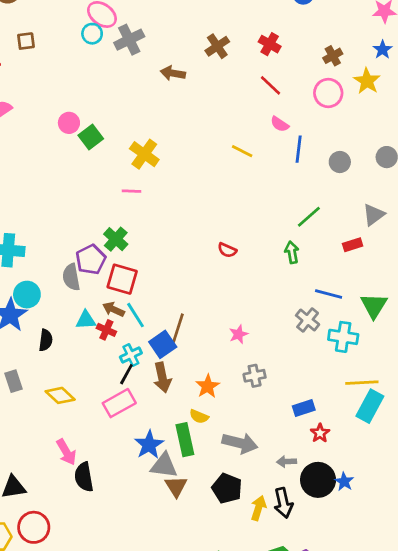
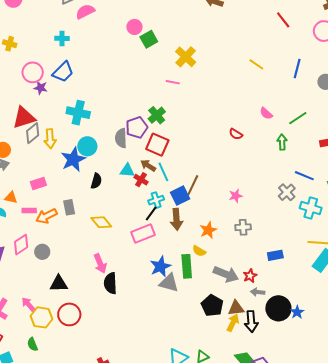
pink semicircle: (280, 124) -> (266, 113), moved
red star: (320, 433) -> (250, 276), moved
brown triangle: (176, 486) -> (236, 308), moved, turned 48

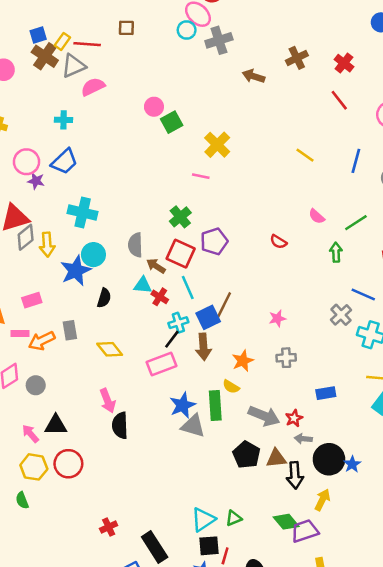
purple pentagon: (137, 127) -> (214, 241), moved
brown arrow: (148, 166) -> (156, 266), moved
pink arrow: (28, 304) -> (30, 434), moved
yellow arrow: (233, 323) -> (322, 500), moved

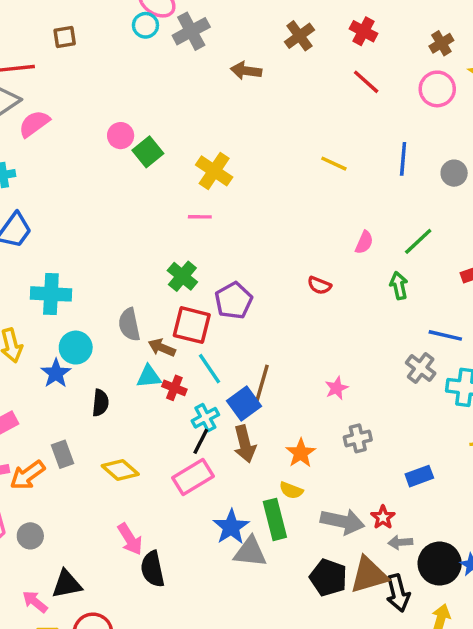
pink semicircle: (317, 216) -> (364, 242), turned -98
blue star: (76, 271) -> (56, 373), size x0.7
brown triangle: (276, 458) -> (369, 575), size x1.4

